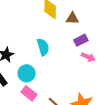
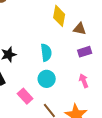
pink arrow: (88, 57) -> (84, 81), moved, turned -144
cyan circle: (27, 73) -> (47, 79), moved

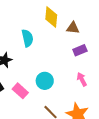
cyan semicircle: (46, 53) -> (27, 38), moved
pink rectangle: (25, 96) -> (20, 91), moved

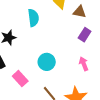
purple rectangle: (80, 50) -> (85, 35), turned -40
pink rectangle: (20, 91) -> (20, 79), moved

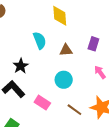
brown triangle: (80, 12) -> (66, 50), moved

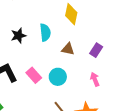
black star: (21, 66) -> (18, 36), moved
pink rectangle: (42, 103) -> (34, 75), moved

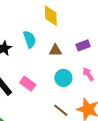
purple rectangle: (96, 50) -> (83, 45), turned 48
cyan circle: (58, 77) -> (63, 78), moved

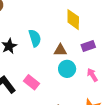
yellow diamond: (51, 16) -> (73, 20), moved
cyan circle: (63, 78) -> (67, 69), moved

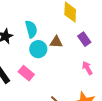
purple rectangle: (88, 46) -> (84, 39), turned 72
cyan circle: (67, 69) -> (38, 49), moved

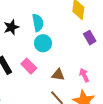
brown triangle: (56, 42) -> (58, 75), moved
pink arrow: (87, 68) -> (84, 75), moved

